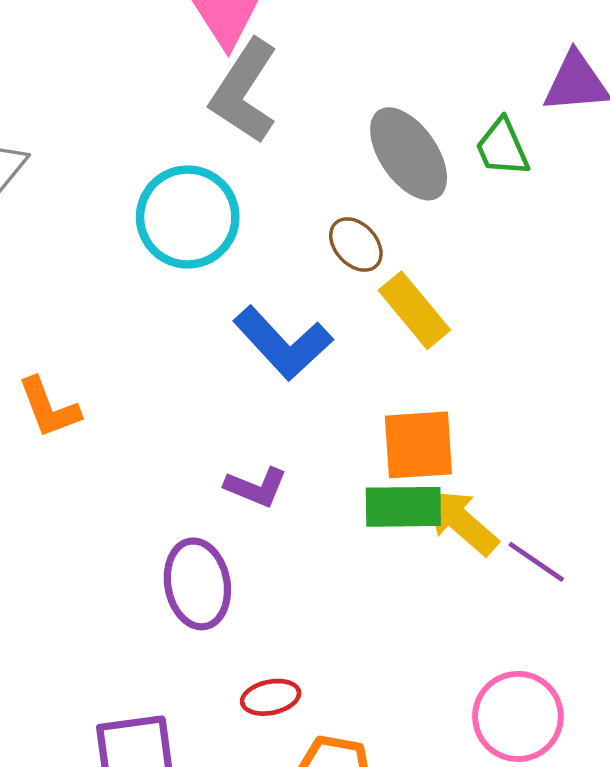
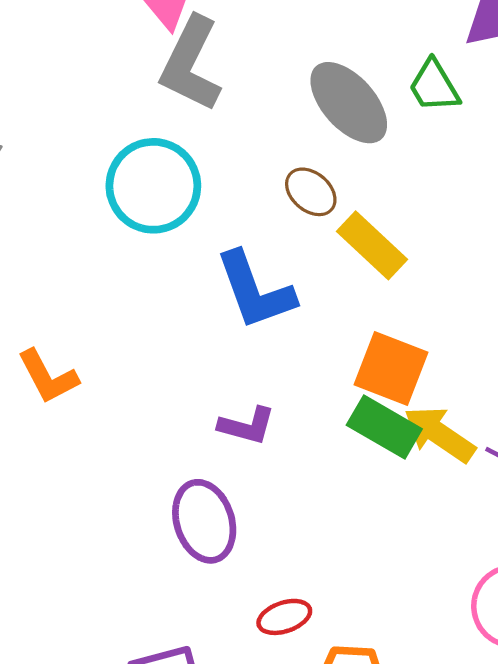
blue L-shape: (283, 343) -> (255, 291), turned 30
orange square: (418, 445) -> (391, 369), turned 32
green rectangle: (403, 507) -> (384, 427), turned 38

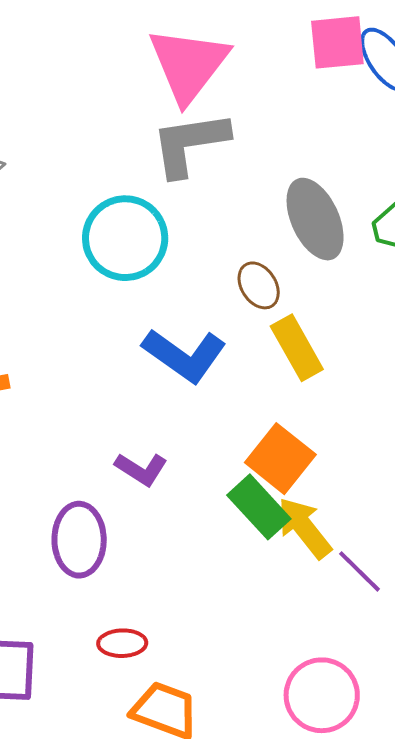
gray L-shape: (191, 64) -> (190, 144), turned 38
blue L-shape: (255, 291) -> (184, 355), turned -52

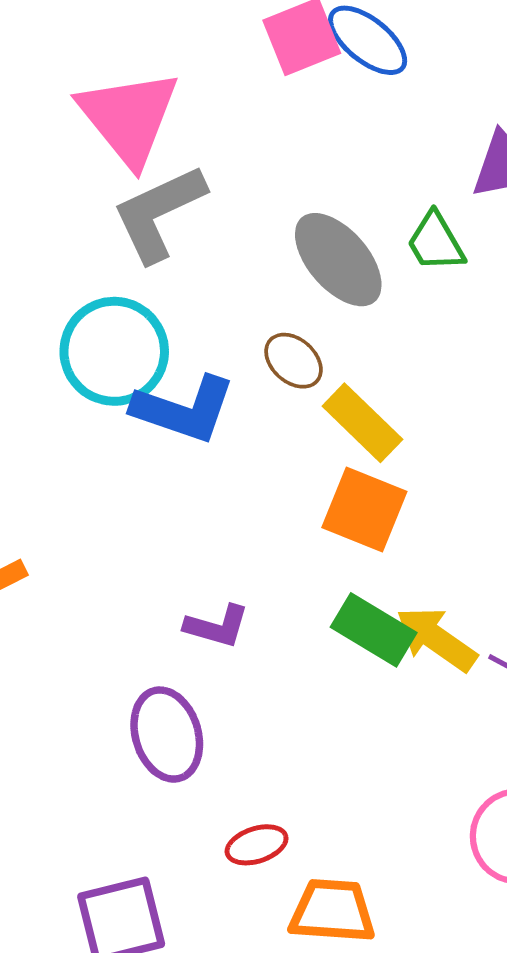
blue L-shape: (184, 355) -> (184, 409), moved
orange square: (280, 459) -> (364, 510), moved

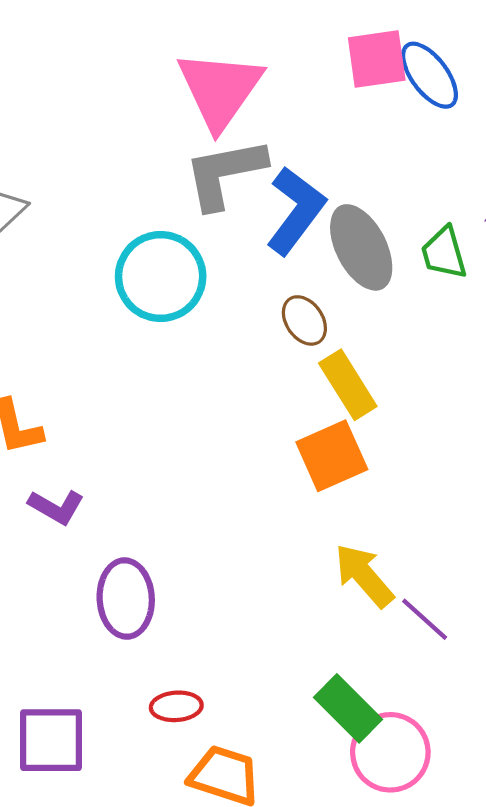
blue L-shape: (184, 409) -> (296, 211), moved, turned -86
orange square: (364, 510) -> (332, 456), turned 30
purple L-shape: (217, 626) -> (56, 507), moved
green rectangle: (374, 630) -> (348, 708), moved

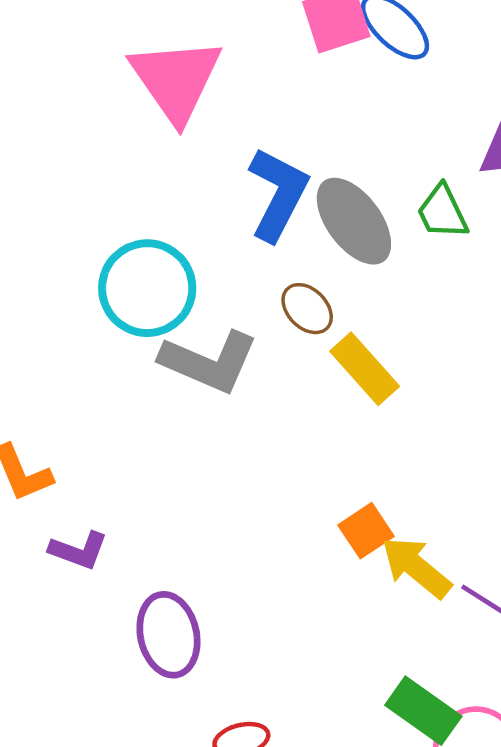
gray L-shape: (225, 173) -> (209, 362), moved, turned -136
orange square: (332, 456) -> (366, 531), moved, size x0.7

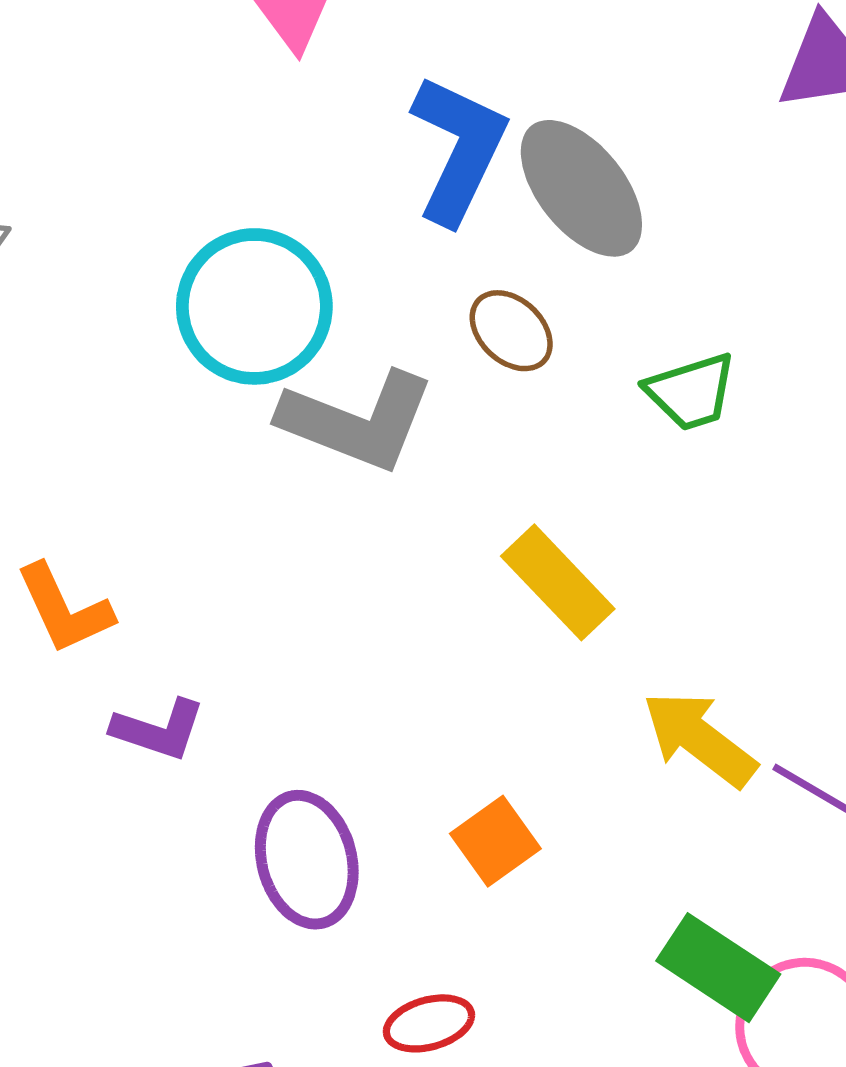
green trapezoid: (442, 212) -> (691, 392), moved, turned -80
yellow rectangle: (365, 369) -> (558, 582), moved
orange square: (366, 531) -> (495, 841), moved

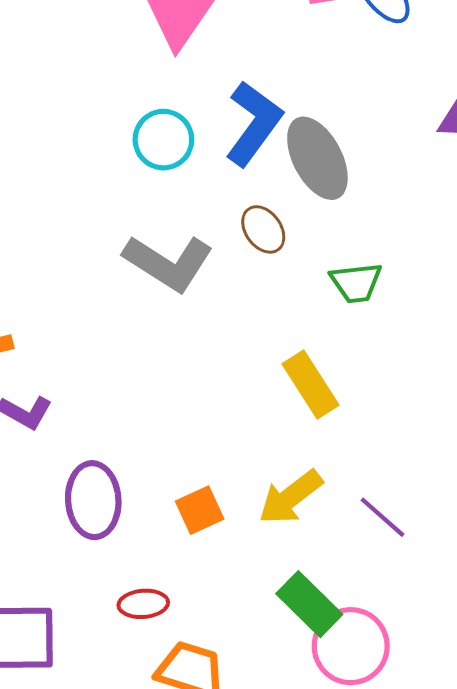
cyan circle: (254, 306) -> (163, 140), moved, size x0.7
yellow rectangle: (558, 582) -> (310, 385), moved
yellow arrow: (699, 739) -> (291, 497), moved, turned -86

